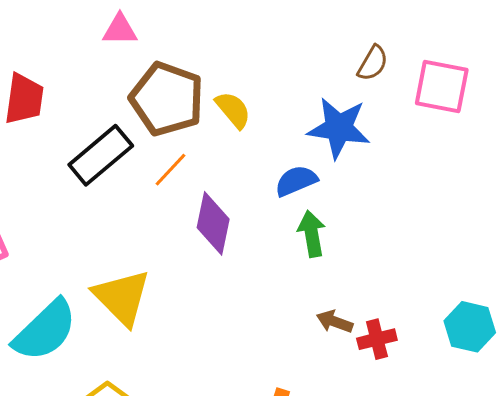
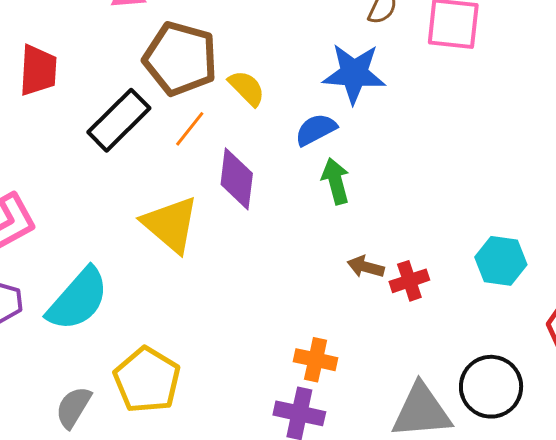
yellow semicircle: (233, 110) -> (247, 88), moved
yellow triangle: (122, 297) -> (171, 224), moved

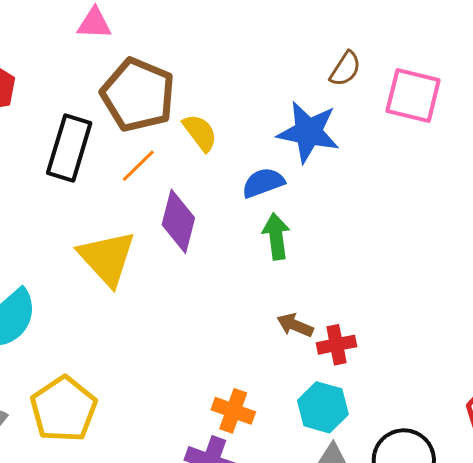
black rectangle: (119, 120) -> (69, 148), turned -36
cyan hexagon: (501, 261) -> (323, 407), moved

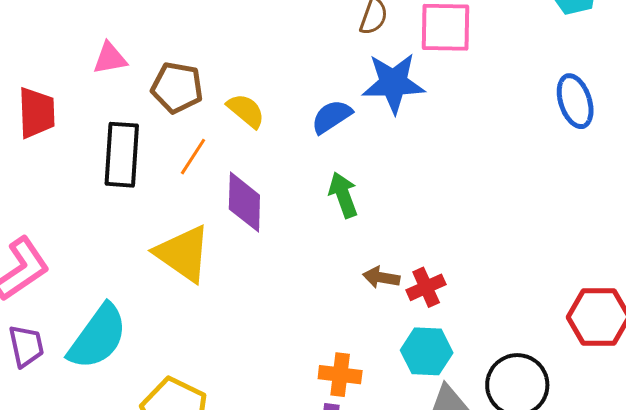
pink triangle: (94, 23) -> (110, 58), moved
brown pentagon: (138, 95) -> (177, 88), size x0.7
blue star: (308, 132) -> (393, 83), moved
blue semicircle: (263, 183) -> (332, 117), moved

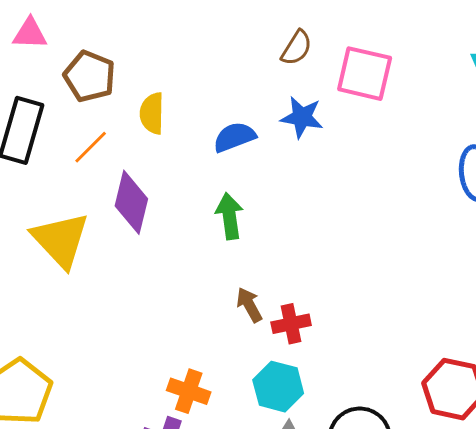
blue star: (393, 83) -> (302, 117), size x0.7
yellow semicircle: (246, 111) -> (152, 113), turned -141
brown arrow: (381, 277) -> (249, 305), turned 39

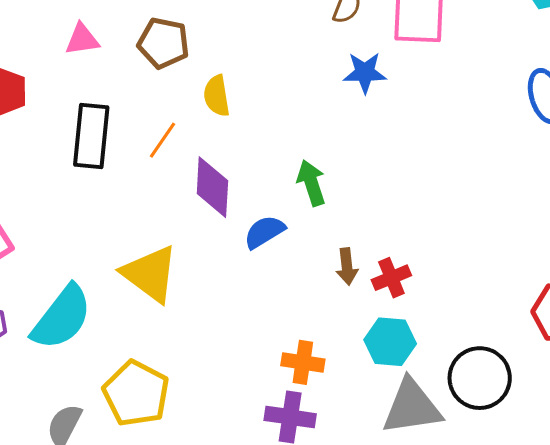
brown pentagon: (90, 76) -> (163, 43), moved
blue semicircle: (234, 137) -> (264, 232), moved
yellow triangle: (60, 240) -> (150, 274), moved
brown arrow: (249, 305) -> (347, 266), turned -147

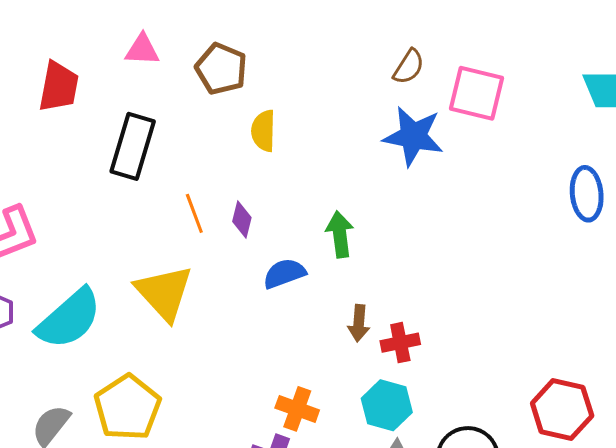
blue star: (365, 73) -> (413, 136), size x1.4
orange line: (162, 140) -> (194, 213), moved, turned -66
purple diamond: (212, 187) -> (242, 220), size x0.6

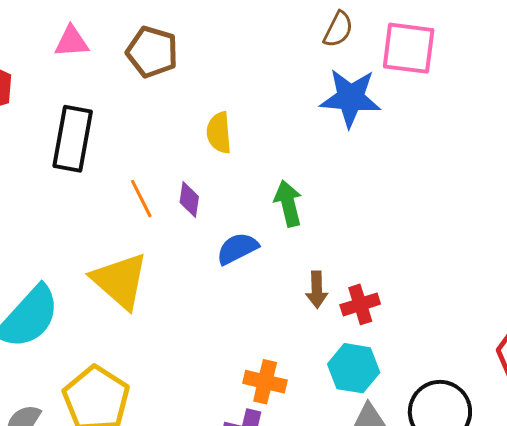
yellow semicircle: (263, 131) -> (219, 133), moved

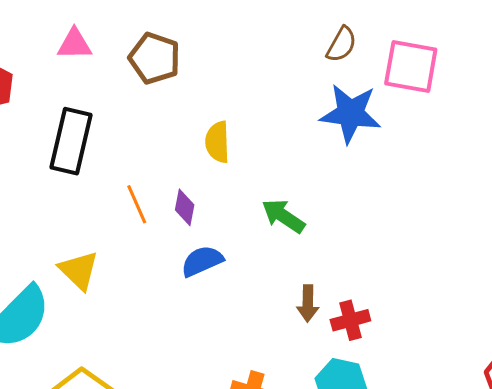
green arrow: (288, 203) -> (283, 216), turned -45
blue semicircle: (237, 248) -> (202, 261), moved
yellow triangle: (120, 281) -> (79, 270), moved, size x0.7

